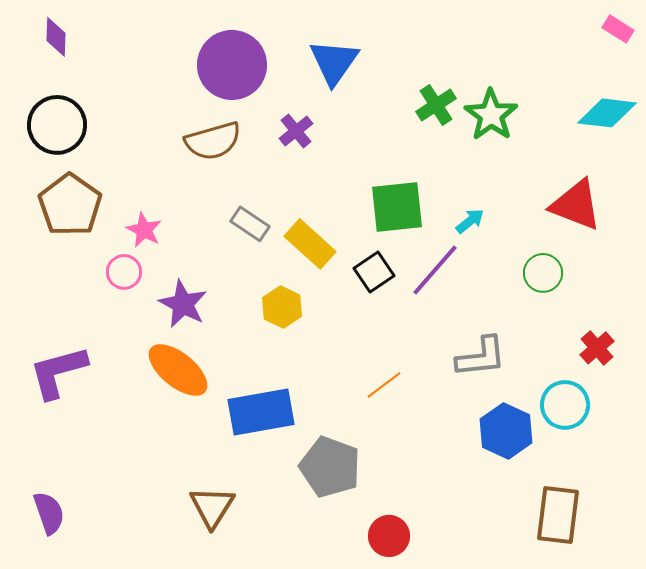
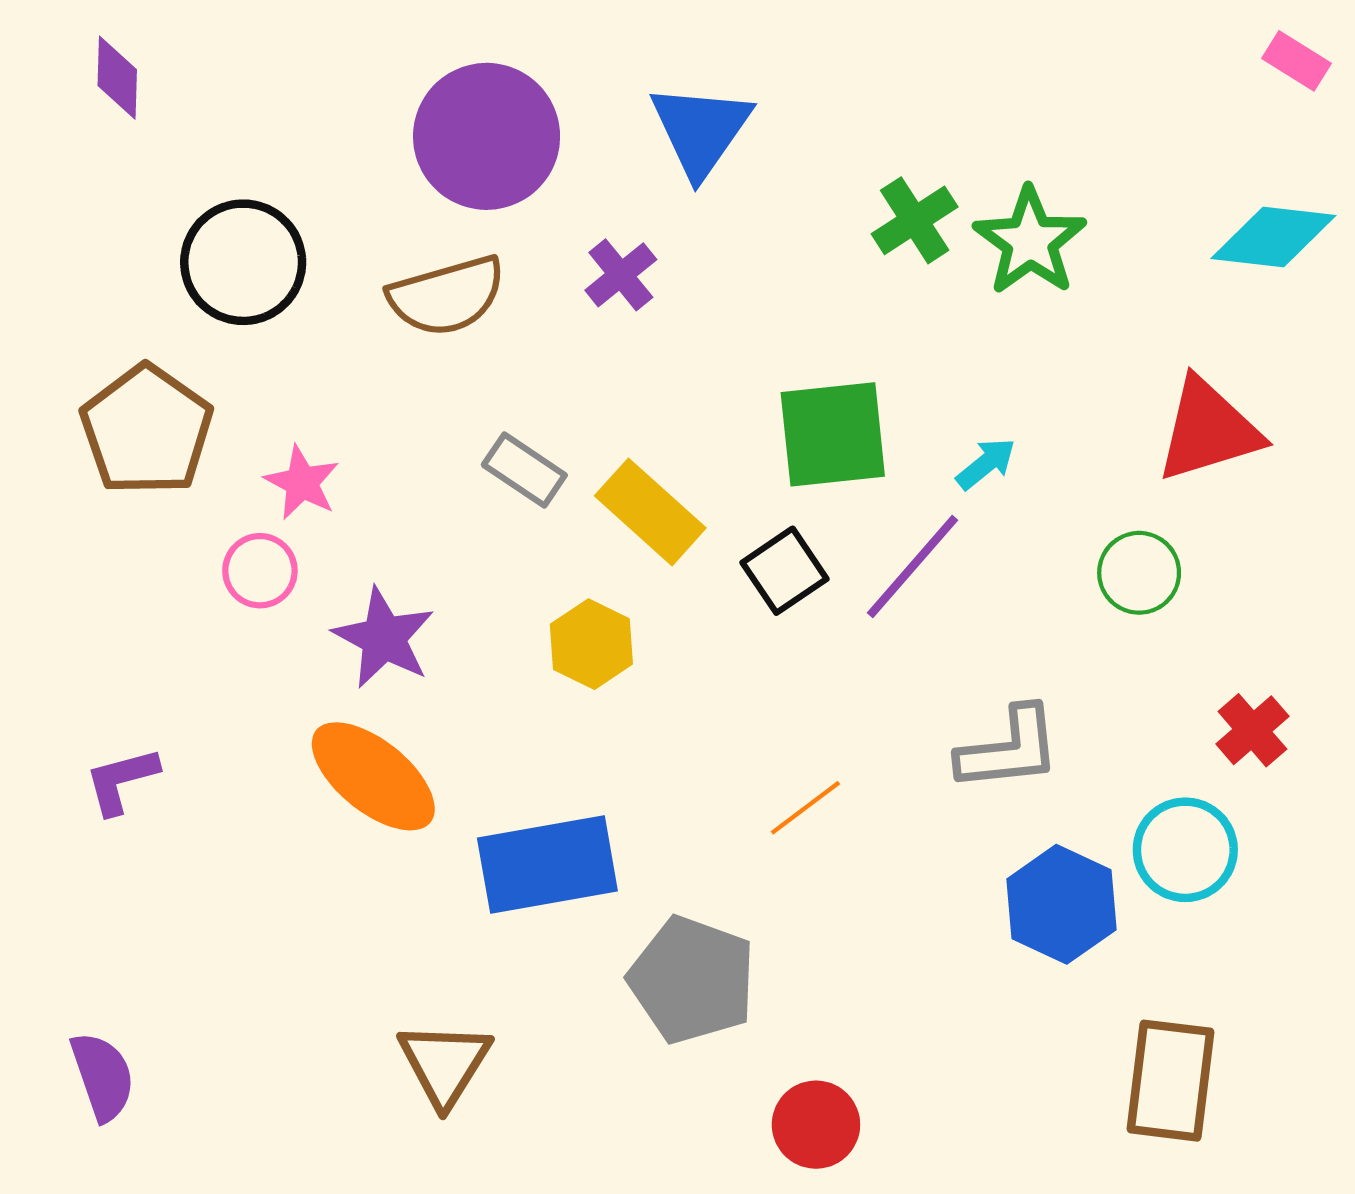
black circle: (57, 125) -> (243, 262), moved
red triangle: (576, 205) -> (1208, 430), turned -38
purple L-shape: (58, 372) -> (121, 781), size x0.6

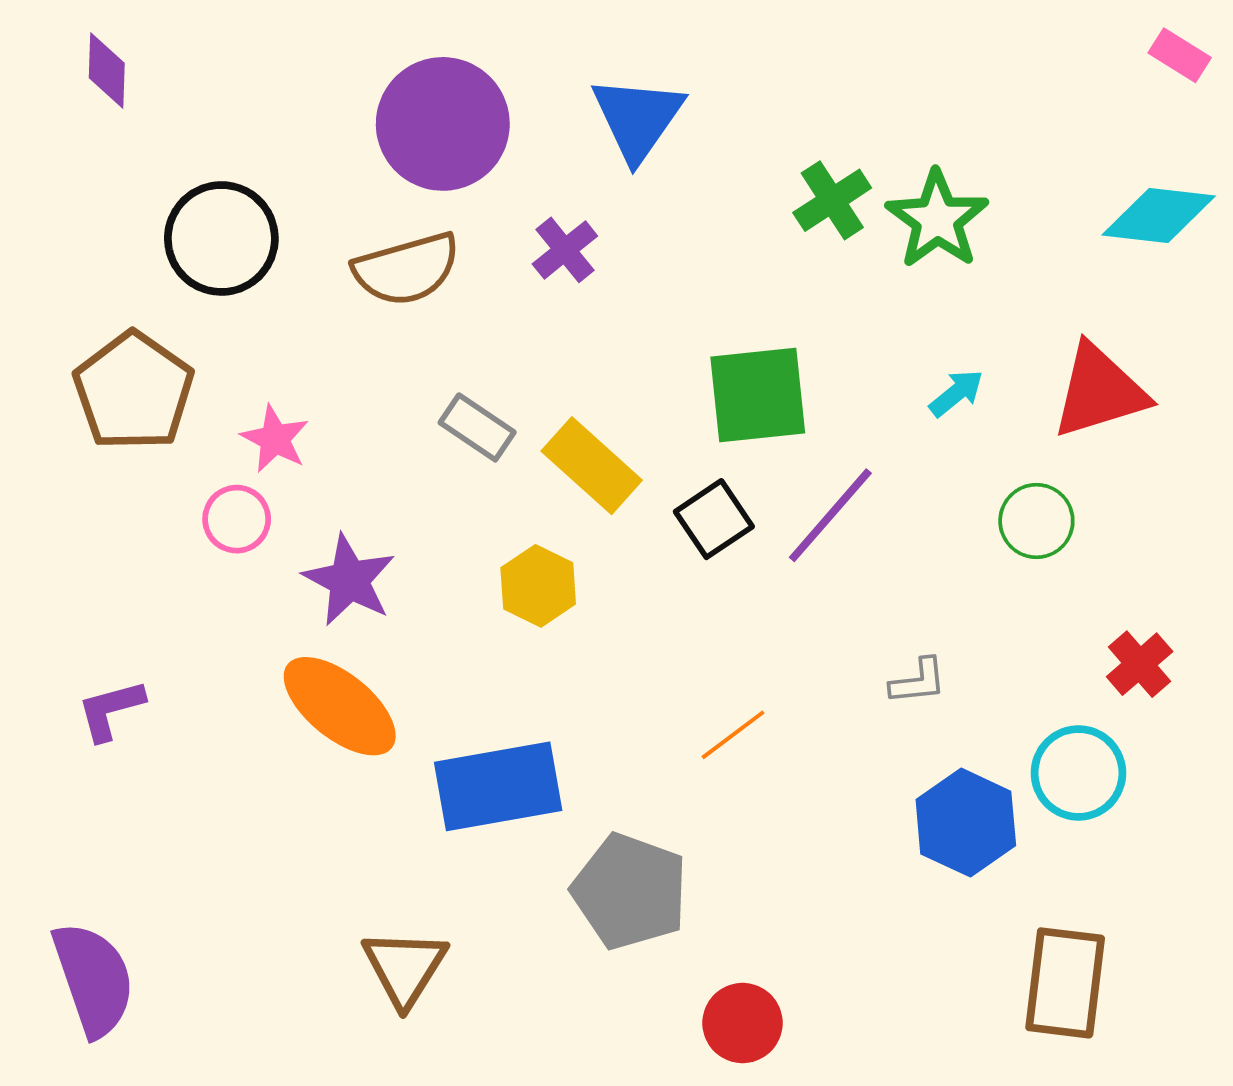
cyan arrow: (986, 464) -> (956, 393), moved
gray L-shape: (1009, 749) -> (918, 681), size x0.6
purple semicircle: (103, 1076) -> (93, 979), size x1.4

